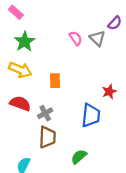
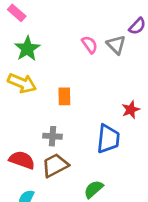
red semicircle: (20, 103) -> (22, 160), moved
gray cross: (45, 113) -> (52, 136), turned 32
brown trapezoid: (47, 137) -> (55, 165), turned -120

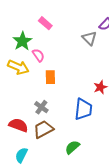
pink rectangle: (17, 13) -> (45, 23), moved
pink semicircle: (90, 45) -> (38, 55), moved
gray cross: (52, 136) -> (41, 107), turned 32

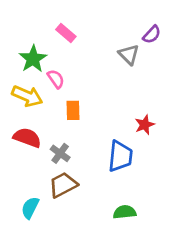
red semicircle: (18, 125) -> (27, 138), moved
green semicircle: (72, 147) -> (125, 212), moved, turned 35
cyan semicircle: (21, 155) -> (30, 208), moved

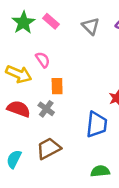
gray triangle: (129, 55) -> (91, 26), moved
green star: (33, 59) -> (23, 23), moved
gray cross: (60, 153) -> (46, 109), moved
cyan semicircle: (30, 208) -> (14, 159), moved

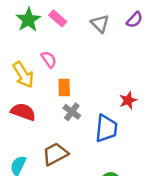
yellow arrow: (19, 74) -> (23, 75), turned 35
gray cross: (46, 109) -> (72, 112), moved

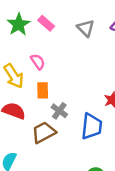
orange rectangle: (64, 88) -> (43, 90), moved
brown trapezoid: (55, 154) -> (44, 132), moved

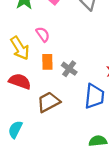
gray cross: (59, 111) -> (69, 69), moved

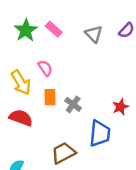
brown trapezoid: (49, 102) -> (63, 153), moved

